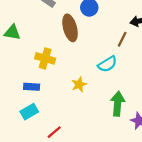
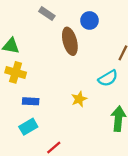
yellow cross: (45, 58) -> (16, 72), moved

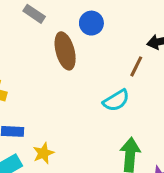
yellow star: (79, 99) -> (43, 153), moved

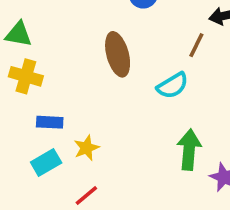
brown ellipse: (65, 51) -> (118, 54), moved

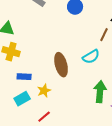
brown ellipse: (118, 54) -> (61, 65), moved

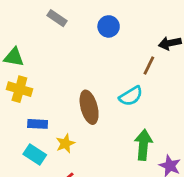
cyan rectangle: (22, 99) -> (35, 155), turned 63

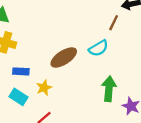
brown ellipse: (89, 107) -> (64, 57), turned 72

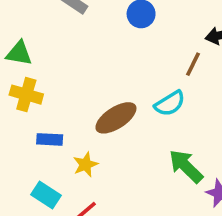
green arrow: (109, 89) -> (186, 166), turned -50
cyan rectangle: (19, 97) -> (46, 195), moved

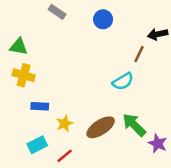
brown ellipse: (116, 118) -> (101, 127), moved
cyan rectangle: (46, 195) -> (37, 145), turned -60

